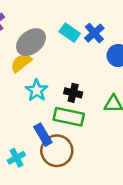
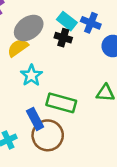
blue cross: (94, 33) -> (91, 23), turned -30
black cross: (73, 93) -> (63, 38), moved

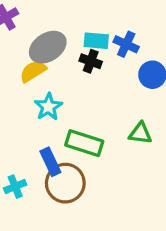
cyan rectangle: (67, 21) -> (96, 41), turned -36

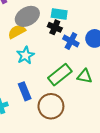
blue cross: (126, 44) -> (71, 41), moved
green rectangle: (84, 143) -> (60, 75), moved, turned -60
brown circle: (65, 183) -> (51, 106), moved

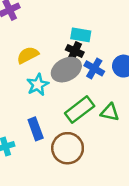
gray ellipse: (27, 16) -> (66, 70), moved

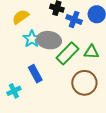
gray ellipse: (66, 70) -> (49, 40), moved, turned 45
brown circle: (68, 148) -> (84, 83), moved

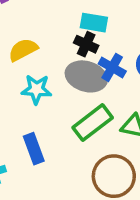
cyan star: (32, 39) -> (36, 89), turned 30
gray ellipse: (49, 40) -> (86, 76), moved

